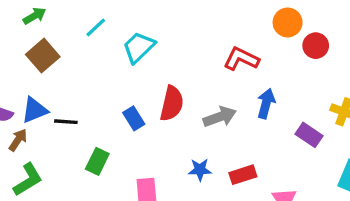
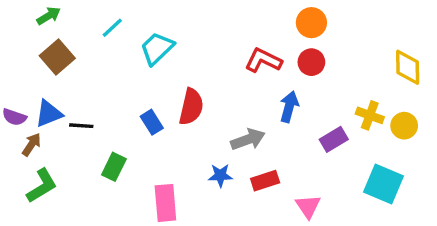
red circle: (316, 46) -> (311, 62), moved
gray arrow: (220, 117) -> (248, 139), moved
purple rectangle: (309, 135) -> (334, 139), turned -65

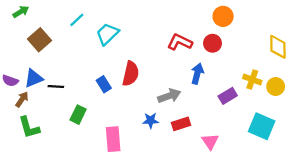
green arrow: (49, 16) -> (21, 12), moved
orange circle: (311, 23) -> (223, 16), moved
green L-shape: (42, 186) -> (29, 127), turned 105

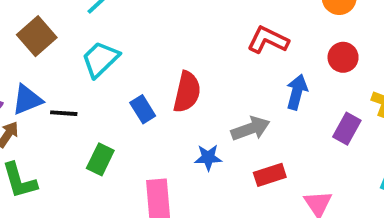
cyan trapezoid: (107, 34) -> (100, 59), moved
red circle: (213, 43) -> (343, 57), moved
purple rectangle: (228, 96) -> (347, 129), turned -30
blue star: (151, 120) -> (208, 157), moved

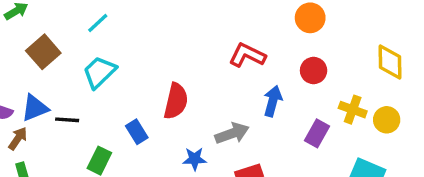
blue rectangle: (143, 109) -> (137, 132), moved

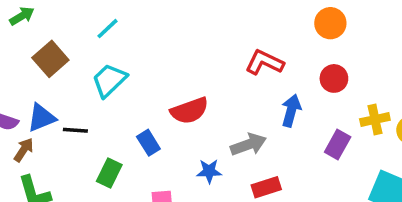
red semicircle: (176, 101) -> (189, 111), turned 57
yellow cross: (353, 110) -> (375, 120), turned -32

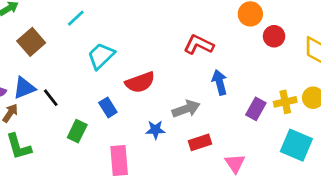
red circle: (334, 78) -> (274, 36), moved
cyan trapezoid: (109, 80) -> (101, 56), moved
blue arrow: (291, 111) -> (220, 82), turned -30
yellow cross: (375, 120) -> (285, 102), moved
black line: (75, 130) -> (51, 98), turned 48

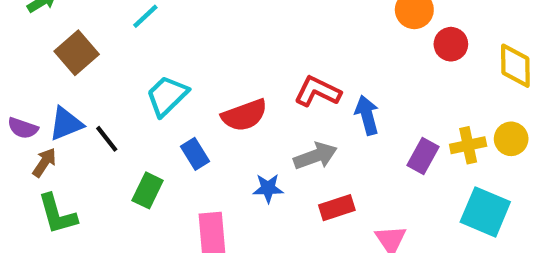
red L-shape: (199, 45) -> (318, 91), moved
cyan trapezoid: (101, 56) -> (167, 96), moved

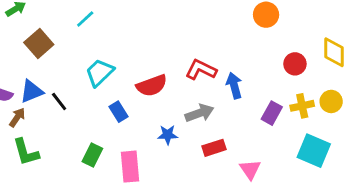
red circle: (451, 44) -> (295, 64), moved
green rectangle: (148, 190) -> (92, 155), moved

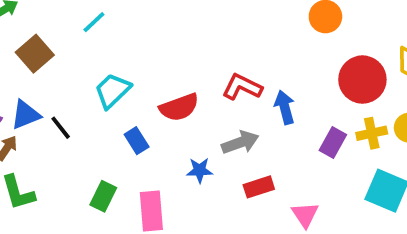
red circle: (295, 64) -> (362, 80), size x1.6

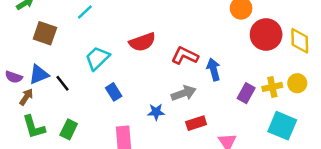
brown square: (35, 54) -> (45, 33), turned -30
red circle: (362, 80) -> (266, 35), moved
red semicircle: (179, 107) -> (142, 42), moved
green rectangle: (103, 196) -> (69, 129), moved

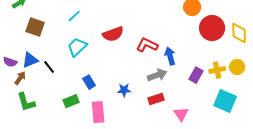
cyan line: (85, 12) -> (74, 16), moved
blue rectangle: (114, 92) -> (89, 82), moved
gray arrow: (184, 93) -> (157, 75), moved
green rectangle: (69, 129) -> (71, 101), moved, turned 42

